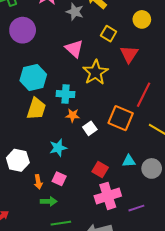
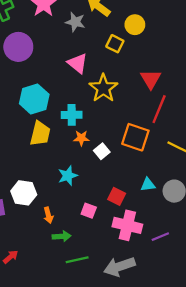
yellow circle: (142, 19) -> (135, 25), moved
red triangle: (129, 54) -> (151, 79), moved
pink square: (59, 179) -> (89, 211), moved
pink cross: (108, 196) -> (127, 225), turned 35

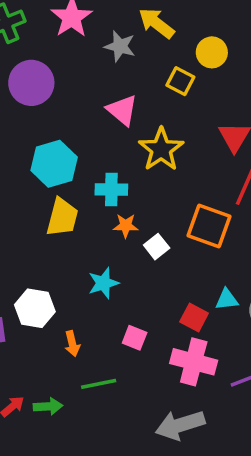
red square: (117, 196) -> (194, 318), moved
green arrow: (62, 236) -> (48, 406), moved
green line: (77, 260) -> (99, 384), moved

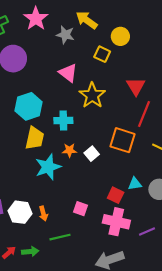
orange star: (126, 226) -> (69, 150), moved
cyan star: (103, 283) -> (48, 167), moved, size x1.4
white hexagon: (35, 308) -> (20, 212), moved

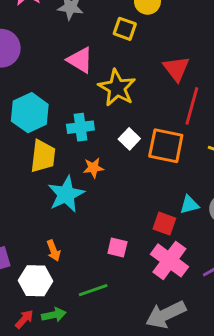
white square: (92, 154) -> (129, 139), moved
white hexagon: (20, 212) -> (36, 281), moved
orange arrow: (43, 214) -> (54, 251), moved
pink cross: (116, 222) -> (169, 260), turned 30

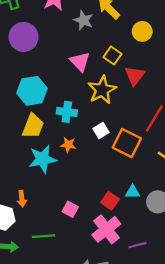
yellow square: (125, 29) -> (113, 56), moved
red triangle: (176, 69) -> (135, 76), moved

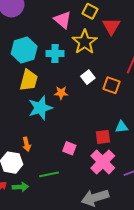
cyan cross: (67, 112) -> (55, 54), moved
orange square: (127, 143) -> (112, 85), size x0.7
red square: (110, 201) -> (103, 137), turned -35

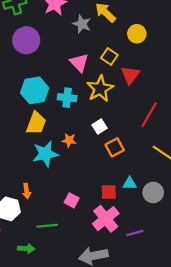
orange square: (112, 85) -> (115, 147), moved, turned 36
green arrow: (20, 187) -> (26, 249), moved

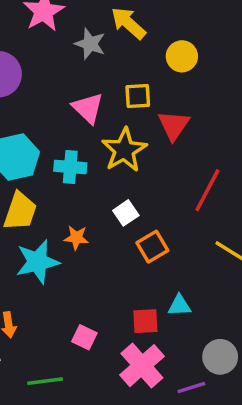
yellow square: (109, 57) -> (138, 96), turned -35
gray circle: (153, 192) -> (220, 357), moved

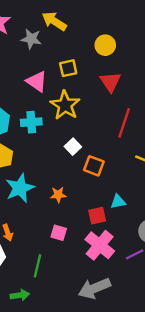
yellow circle: (182, 56) -> (105, 45), moved
red triangle: (174, 125) -> (110, 82), moved
orange star: (76, 238) -> (58, 195), moved
orange square: (152, 247) -> (94, 166), turned -30
green line: (45, 381) -> (38, 266), turned -60

